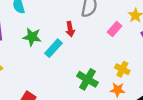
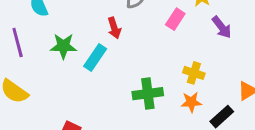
green cross: (87, 79) -> (148, 94), turned -30

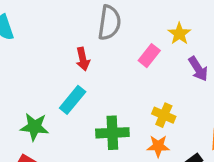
green star: (63, 46) -> (34, 127), moved
cyan rectangle: (95, 57) -> (73, 100), moved

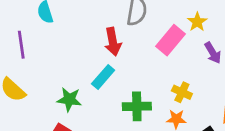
pink rectangle: (149, 56) -> (171, 40), size x1.5
red arrow: (83, 59) -> (113, 42), size x1.4

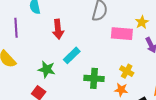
pink rectangle: (171, 40) -> (122, 34), turned 50
red arrow: (113, 42) -> (58, 29), moved

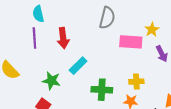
purple line: (16, 28) -> (34, 38), moved
yellow cross: (127, 71) -> (136, 82), turned -32

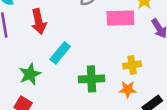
green star: (51, 81) -> (30, 74), turned -30

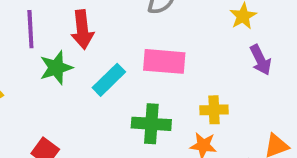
pink rectangle: (120, 18) -> (164, 61), moved
green star: (30, 74) -> (56, 68), moved

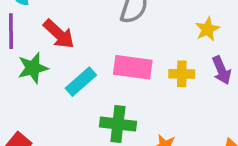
red arrow: (82, 30) -> (59, 34), turned -44
yellow cross: (214, 110) -> (182, 74), moved

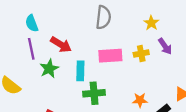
cyan rectangle: (81, 82) -> (80, 71), turned -36
green cross: (118, 124) -> (94, 93), moved

